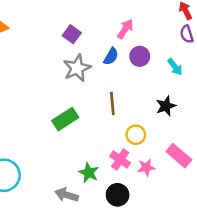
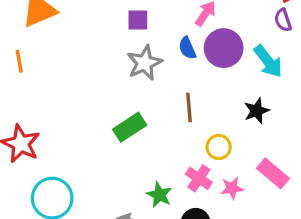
purple square: (72, 34) -> (138, 20), turned -36
blue semicircle: (111, 56) -> (187, 48), turned 126
purple circle: (140, 56) -> (224, 48), size x1.5
cyan arrow: (175, 67) -> (268, 61), size x1.5

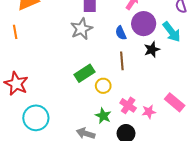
blue semicircle: (187, 48) -> (121, 33), moved
gray star: (144, 63) -> (81, 29), moved
black star: (257, 111) -> (152, 50), moved
yellow circle: (219, 147) -> (103, 86), moved

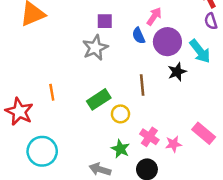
orange line: (15, 32) -> (52, 92), moved
blue semicircle: (121, 33) -> (139, 36), moved

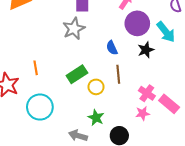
blue semicircle: (139, 36) -> (112, 48), moved
brown line: (142, 85) -> (118, 74), moved
pink cross: (149, 137) -> (147, 93), moved
cyan circle: (42, 151) -> (40, 107), moved

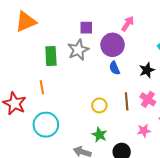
purple circle: (137, 23) -> (113, 45), moved
green rectangle: (77, 74) -> (51, 56), moved, turned -60
brown line: (118, 74) -> (127, 101), moved
pink cross: (147, 93) -> (148, 99), moved

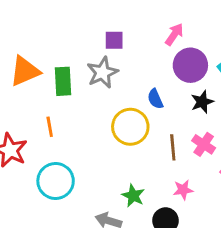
orange triangle: (26, 22) -> (25, 71), moved
purple circle: (113, 45) -> (190, 65), moved
yellow circle: (99, 105) -> (130, 127), moved, size x1.6
pink star: (144, 131) -> (183, 190), moved

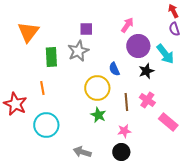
orange triangle: (25, 71) -> (28, 32), moved, turned -30
pink star: (183, 190) -> (124, 131), moved
green star: (133, 196) -> (98, 115), moved

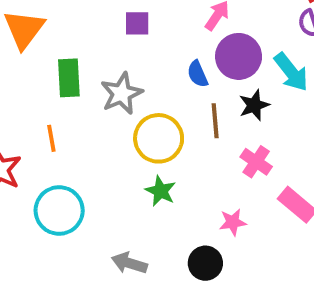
gray star: (78, 51) -> (122, 93), moved
blue semicircle: (114, 69) -> (198, 74), moved
brown line: (126, 102) -> (215, 121), moved
pink star: (124, 131) -> (233, 222), moved

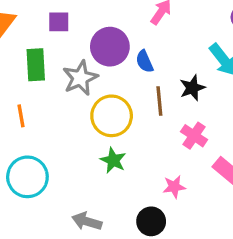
purple square: (137, 23) -> (59, 22), moved
purple circle: (239, 56) -> (110, 47), moved

